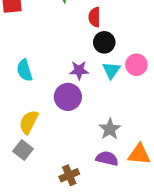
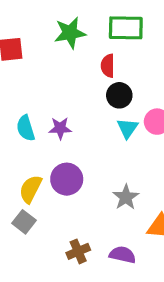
purple star: (79, 70) -> (60, 128), moved
purple circle: (68, 97) -> (67, 179), moved
purple semicircle: (107, 158) -> (123, 255), moved

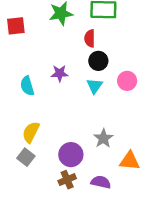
purple star: (60, 128) -> (60, 73), moved
cyan triangle: (127, 128) -> (95, 86), moved
purple circle: (67, 179) -> (71, 155), moved

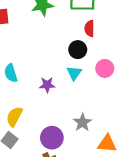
red semicircle: (90, 38) -> (89, 28), moved
purple star: (60, 73) -> (47, 85), moved

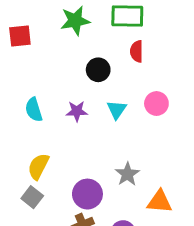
black circle: (78, 50) -> (98, 70), moved
purple star: (47, 85) -> (77, 111), moved

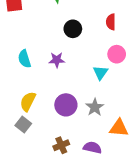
red semicircle: (137, 51) -> (111, 22), moved
cyan triangle: (117, 110) -> (101, 73), moved
purple circle: (87, 194) -> (66, 105), moved

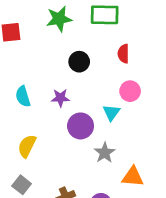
purple circle: (66, 105) -> (81, 126), moved
gray square: (23, 125) -> (22, 185), moved

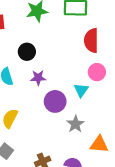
red semicircle: (123, 54) -> (91, 40), size x1.5
black circle: (79, 62) -> (27, 52), moved

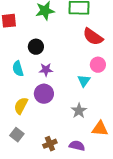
red semicircle: (91, 40) -> (93, 37), turned -55
purple circle: (55, 101) -> (44, 94), moved

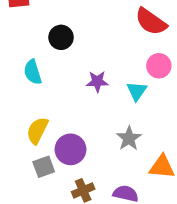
purple star: (46, 70) -> (97, 82), moved
purple circle: (44, 94) -> (70, 149), moved
gray square: (17, 135) -> (44, 167), moved, turned 32

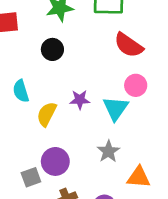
black circle: (61, 37) -> (52, 49), moved
cyan triangle: (137, 91) -> (116, 108), size x1.4
yellow semicircle: (37, 130) -> (47, 114), moved

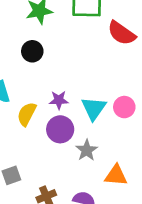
red semicircle: (129, 45) -> (122, 33), moved
pink circle: (136, 85) -> (124, 107), moved
purple circle: (55, 161) -> (60, 129), moved

